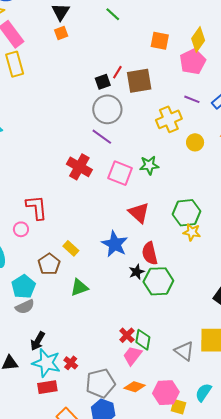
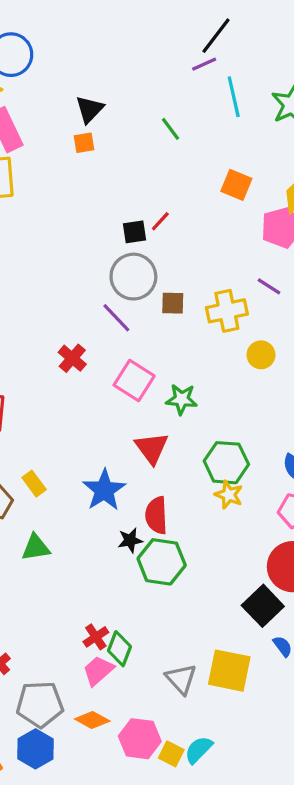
brown square: (139, 81) -> (173, 303), moved, size x0.6
green star: (149, 165) -> (182, 399), moved
red cross: (79, 167) -> (72, 358), size x0.7
yellow square: (178, 407) -> (171, 754), moved

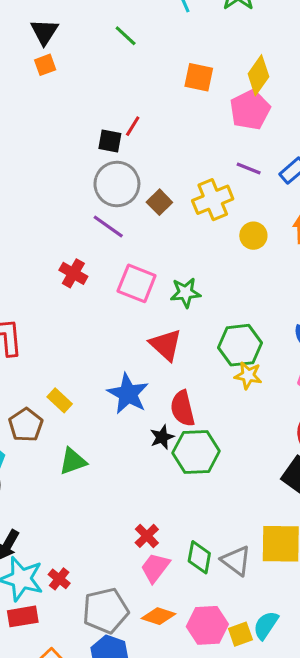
black square: (134, 232) -> (110, 141), turned 30
brown square: (173, 303) -> (159, 202), turned -35
green diamond: (120, 649) -> (199, 557), moved
yellow square: (171, 754) -> (240, 634), turned -35

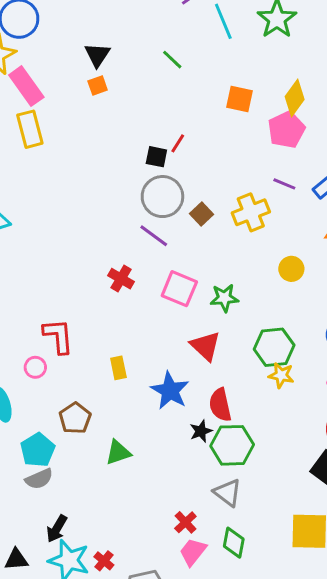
yellow circle: (253, 236) -> (291, 269), moved
yellow rectangle: (60, 400) -> (118, 368), moved, turned 35
gray triangle: (236, 561) -> (228, 493), moved

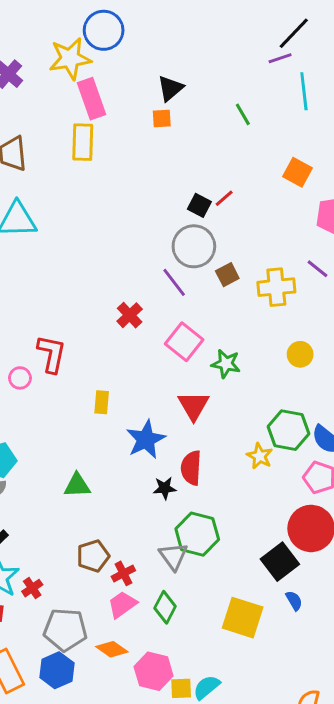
green hexagon: (274, 347) -> (288, 430), moved
brown pentagon: (75, 418) -> (93, 556), moved
green hexagon: (232, 445) -> (197, 534), moved

